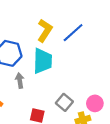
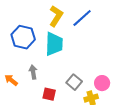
gray arrow: (20, 81) -> (33, 72), moved

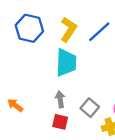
blue hexagon: (23, 37) -> (29, 28), moved
gray arrow: (33, 72) -> (60, 99), moved

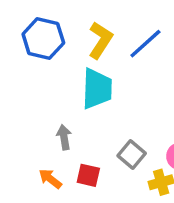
gray arrow: (60, 99) -> (64, 137), moved
orange arrow: (15, 105) -> (50, 179), moved

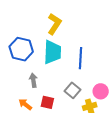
blue hexagon: (43, 38) -> (21, 49), moved
blue line: (145, 44) -> (81, 58), moved, turned -45

